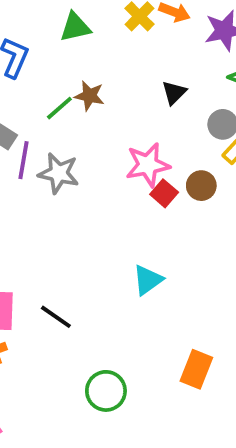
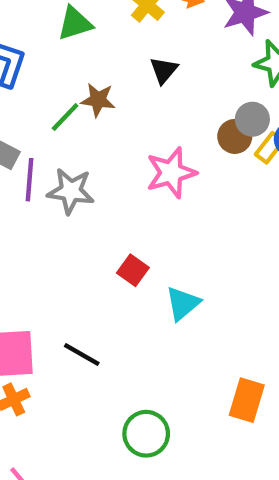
black triangle: (174, 93) -> (164, 70), moved
brown circle: (201, 186) -> (235, 136), moved
red square: (164, 193) -> (133, 270), moved

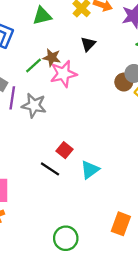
pink star: (171, 173) -> (63, 74), moved
black line: (82, 355) -> (50, 169), moved

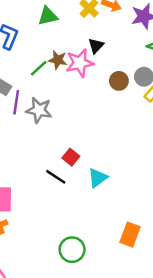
pink star: (63, 74) -> (80, 63), moved
brown circle: (124, 82) -> (119, 81), moved

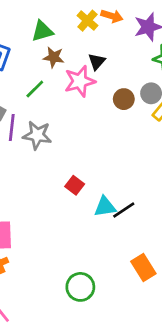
brown star: (58, 60) -> (54, 57), moved
black line: (56, 177) -> (124, 210), moved, turned -65
cyan triangle: (98, 178) -> (105, 207), turned 30
orange rectangle: (130, 235) -> (143, 268), turned -50

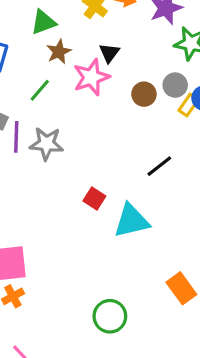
brown star: (54, 57) -> (59, 52), turned -30
cyan triangle: (105, 207) -> (131, 221), size x1.4
black line: (124, 210) -> (159, 166), moved

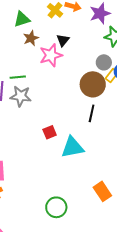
green line: (40, 90) -> (18, 77), moved, turned 42
brown circle: (144, 94) -> (93, 84), moved, size x1.6
black line: (159, 166) -> (92, 113), turned -42
red square: (94, 199) -> (50, 132), turned 32

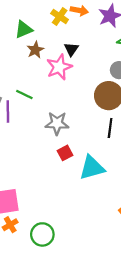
green line: (18, 77) -> (24, 95), turned 35
gray star: (21, 96) -> (57, 123), moved
green circle: (56, 207) -> (42, 234), moved

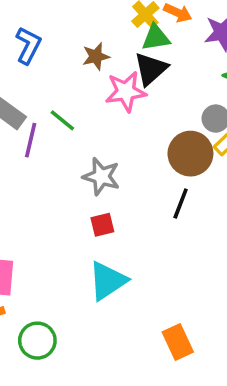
green triangle: (24, 30) -> (156, 38), moved
black triangle: (71, 49) -> (151, 69), size x1.5
cyan triangle: (92, 168) -> (108, 281), moved, turned -32

